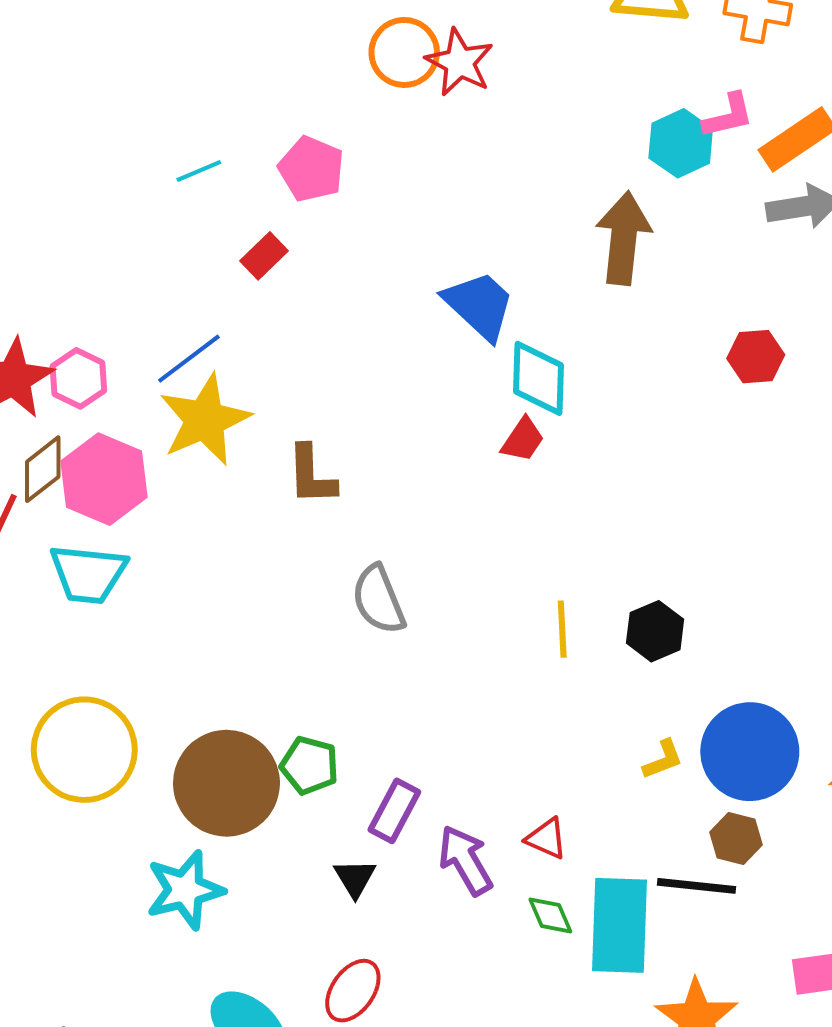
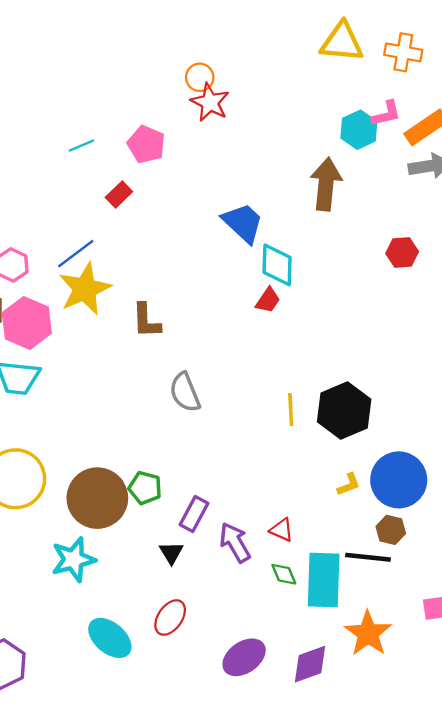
orange circle: (404, 52) -> (200, 77), size x0.7
red star: (460, 62) -> (210, 102), moved
black hexagon: (655, 631) -> (344, 411), size x1.6

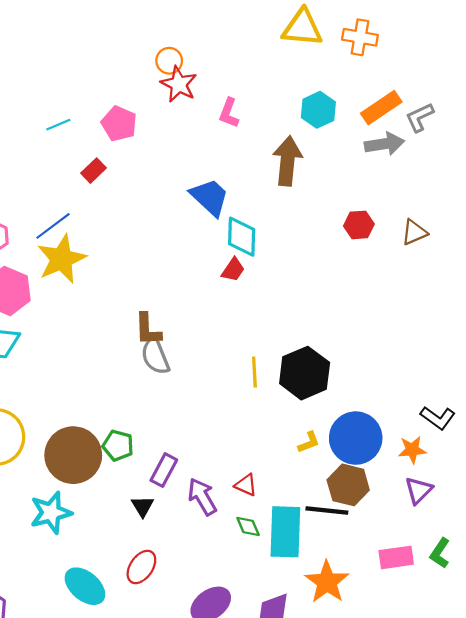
pink L-shape: (386, 114) -> (229, 113), moved, turned 124
brown L-shape: (146, 321) -> (148, 329), moved
brown hexagon: (391, 530) -> (348, 485), size x1.5

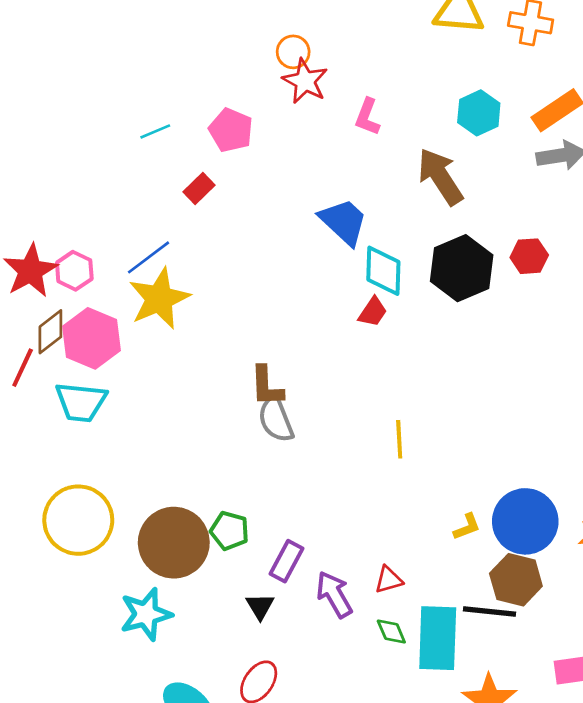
brown arrow: (287, 161) -> (440, 177), turned -39
black hexagon: (305, 373) -> (462, 268), moved
red triangle: (246, 485) -> (389, 580), turned -40

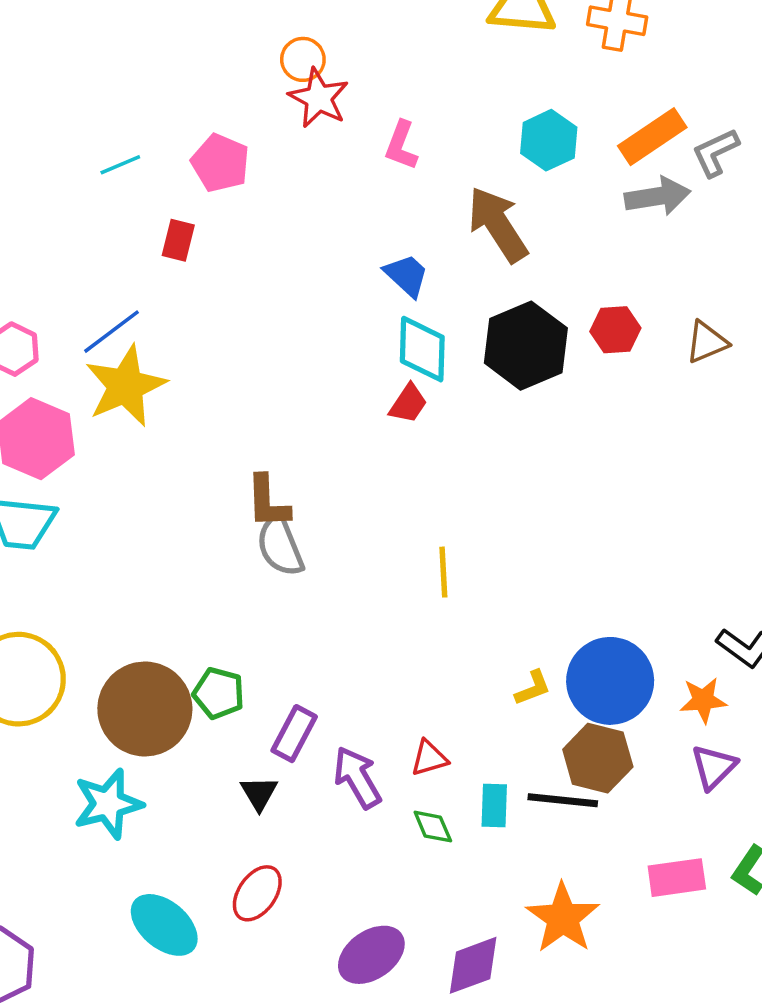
red rectangle: (199, 188) -> (178, 240), turned -32
blue trapezoid: (344, 222) -> (406, 275), moved, size x0.7
cyan rectangle: (438, 638) -> (494, 806), moved, size x0.5

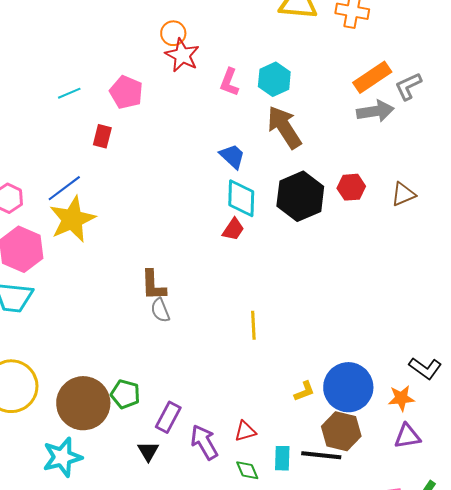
cyan hexagon: (549, 140) -> (274, 79), moved
gray semicircle: (280, 546) -> (160, 310), size x0.7
purple triangle: (714, 767) -> (407, 436), turned 36

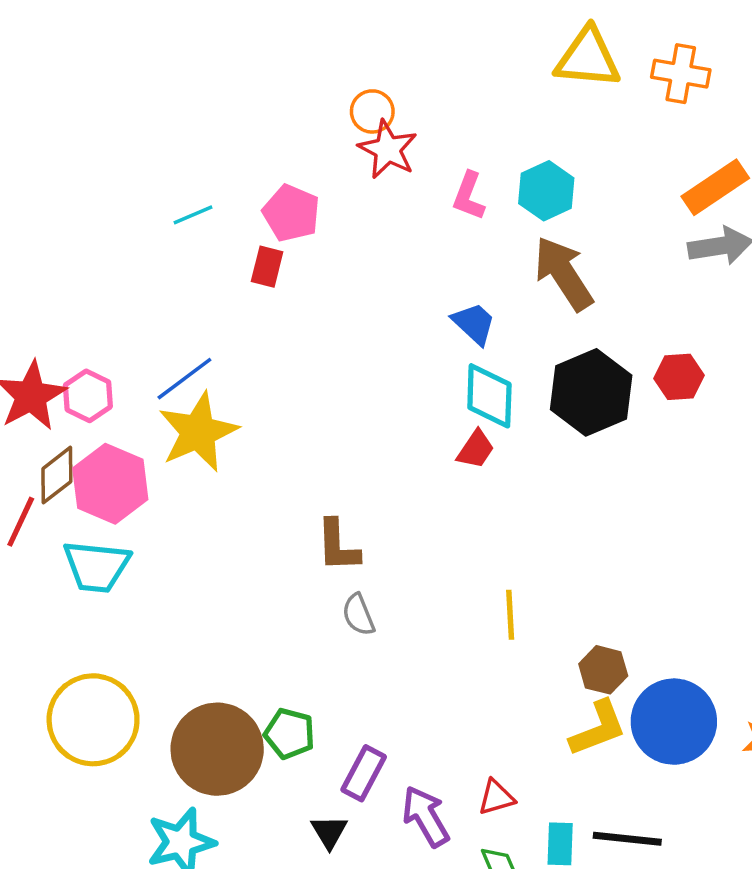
red rectangle: (102, 136) -> (267, 267), moved
gray semicircle: (160, 310) -> (358, 615), moved
yellow L-shape: (304, 391) -> (598, 728), size x1.6
brown hexagon: (341, 431) -> (603, 670), moved, size x0.7

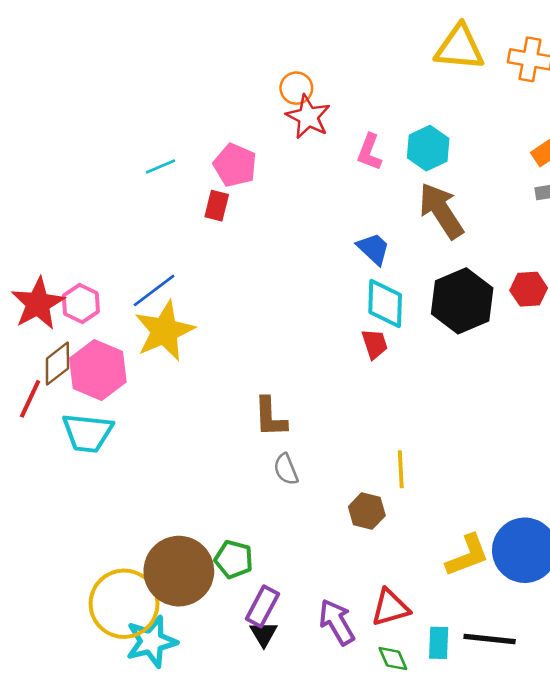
red trapezoid: (476, 449) -> (375, 344), turned -52
brown hexagon: (603, 670) -> (367, 511), moved
yellow circle: (93, 720) -> (124, 604), moved
purple rectangle: (364, 773) -> (262, 606), moved
red triangle: (496, 797) -> (390, 608), size x1.4

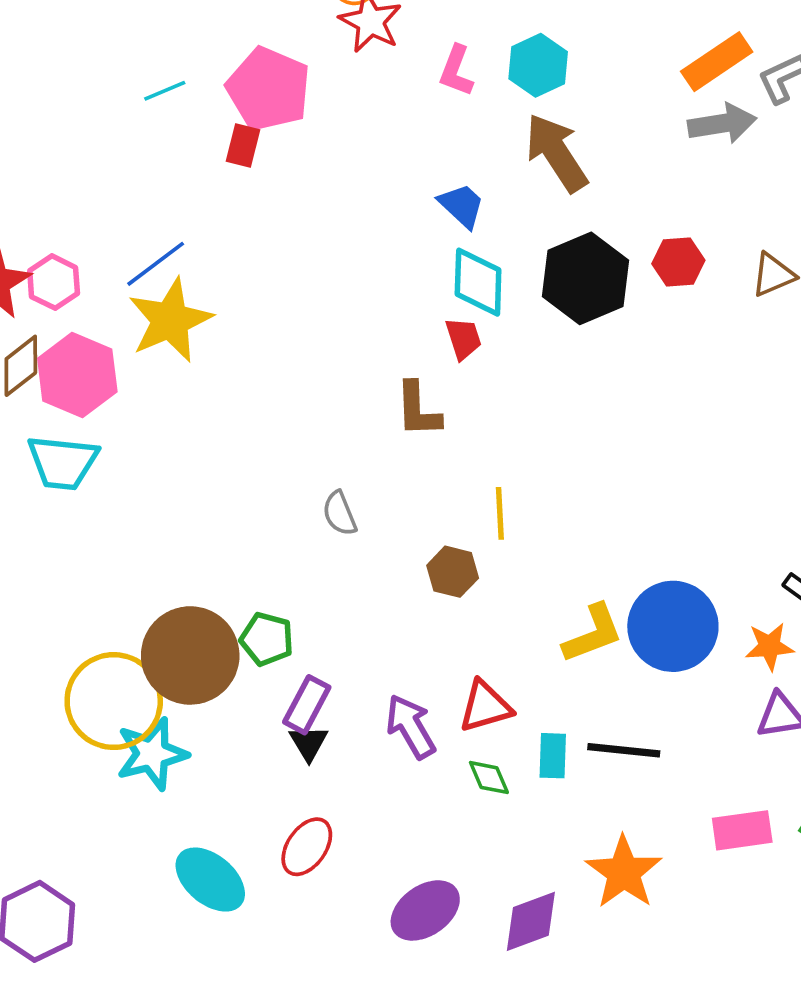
pink pentagon: (235, 165) -> (269, 89), size x1.4
brown L-shape: (270, 417) -> (418, 410), moved

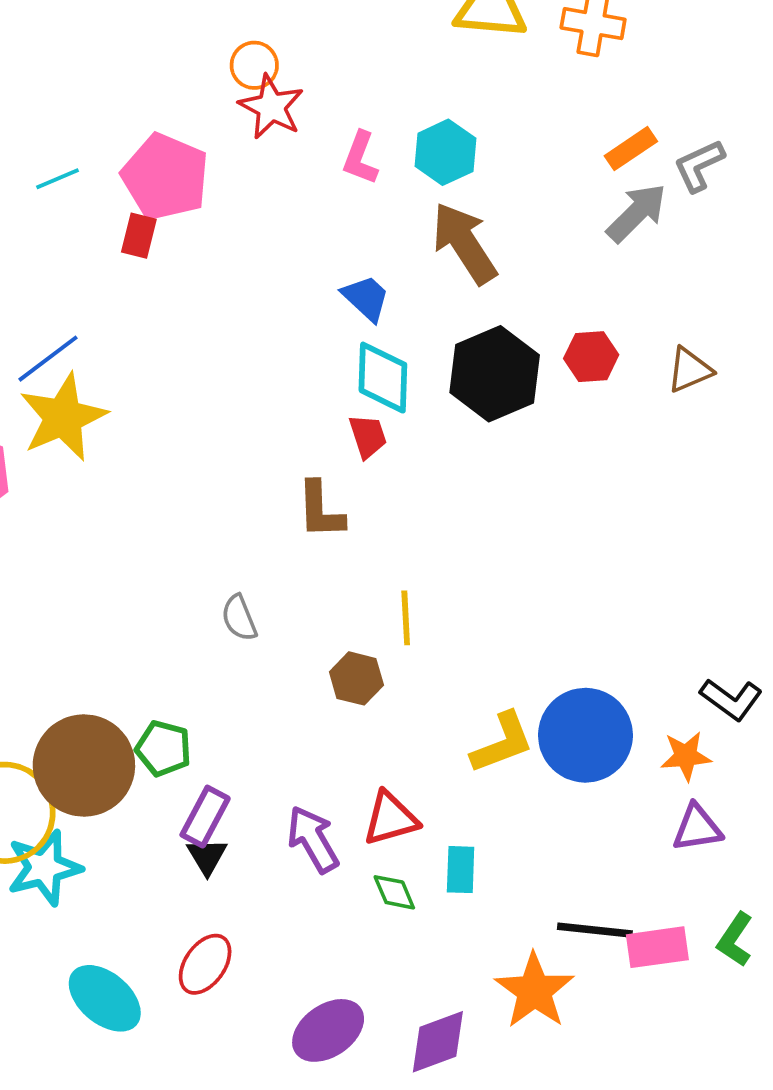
orange rectangle: (717, 62) -> (631, 149), size x0.7
gray arrow: (722, 124) -> (637, 213), turned -36
black line: (624, 750) -> (595, 930), moved

